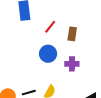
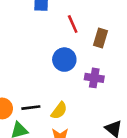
red line: (50, 27) -> (73, 24), turned -72

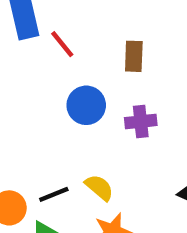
red line: (73, 24) -> (62, 44), moved
yellow semicircle: (59, 111) -> (99, 187), turned -72

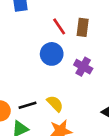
red line: (62, 44) -> (59, 26), moved
purple cross: (141, 122) -> (83, 67), turned 30

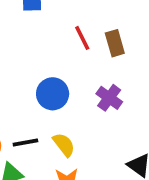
brown rectangle: (83, 27) -> (115, 43), turned -30
blue circle: (52, 54) -> (53, 94), moved

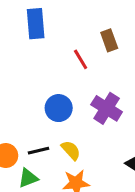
brown rectangle: (115, 43) -> (109, 40), moved
purple cross: (109, 98) -> (107, 108), size x1.4

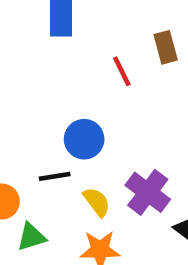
purple cross: (107, 108) -> (148, 192), moved
black line: (38, 151) -> (55, 176), moved

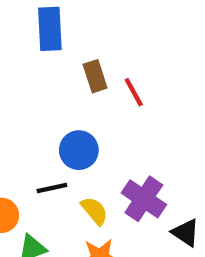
brown rectangle: (166, 47) -> (95, 76), moved
red line: (122, 71) -> (134, 92), moved

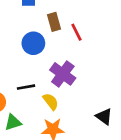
blue circle: (79, 150) -> (33, 43), moved
purple cross: (144, 199) -> (63, 74), moved

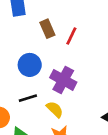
red line: (77, 32) -> (71, 36), turned 60
blue circle: (33, 43) -> (30, 65), moved

